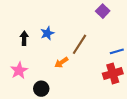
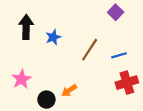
black arrow: (24, 38) -> (26, 27), moved, size x1.5
blue line: (117, 51) -> (119, 55), moved
orange arrow: (61, 62) -> (69, 90), moved

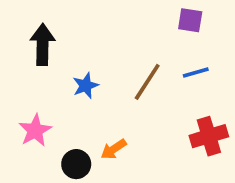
purple square: (116, 12) -> (190, 20), turned -35
blue star: (53, 37) -> (86, 86), moved
blue line: (119, 55) -> (196, 73), moved

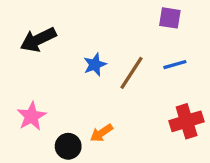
black arrow: (43, 45) -> (38, 40), turned -117
blue star: (86, 86) -> (95, 65), moved

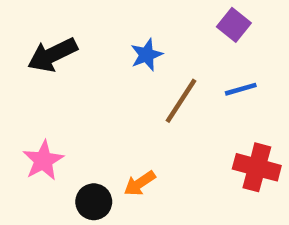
purple square: (170, 18) -> (234, 25), turned 30
blue star: (95, 65) -> (147, 55), moved
red cross: (187, 121) -> (257, 167), turned 32

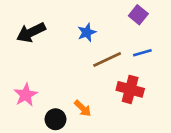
brown line: (181, 101) -> (107, 60), turned 32
red cross: (257, 167) -> (130, 89), moved
orange arrow: (140, 183) -> (83, 108), turned -102

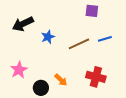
purple square: (138, 15) -> (92, 11), moved, turned -32
blue star: (87, 32) -> (48, 37), moved
red cross: (130, 89) -> (96, 77), moved

